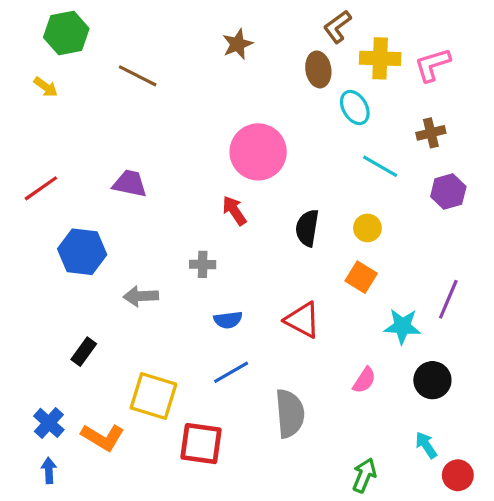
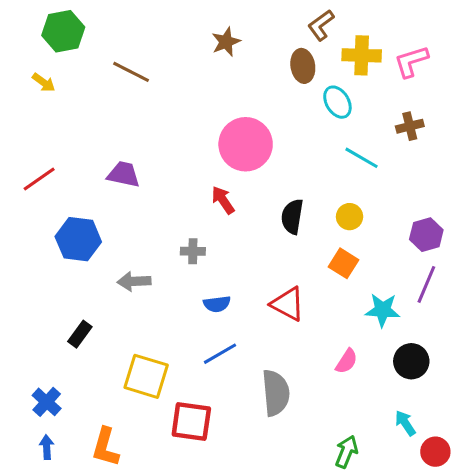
purple hexagon: (448, 192) -> (426, 235), moved
orange L-shape: (103, 437) -> (105, 447), moved, turned 75

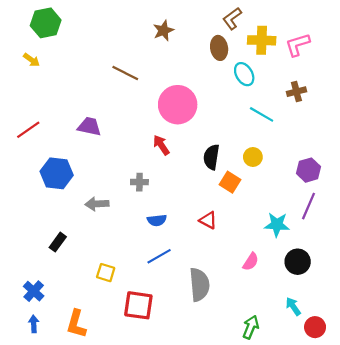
brown line: (131, 72) -> (125, 73), moved
orange square: (343, 263) -> (230, 182), moved
red triangle: (288, 304) -> (208, 220), size x0.7
yellow square: (146, 376) -> (106, 273), size x0.6

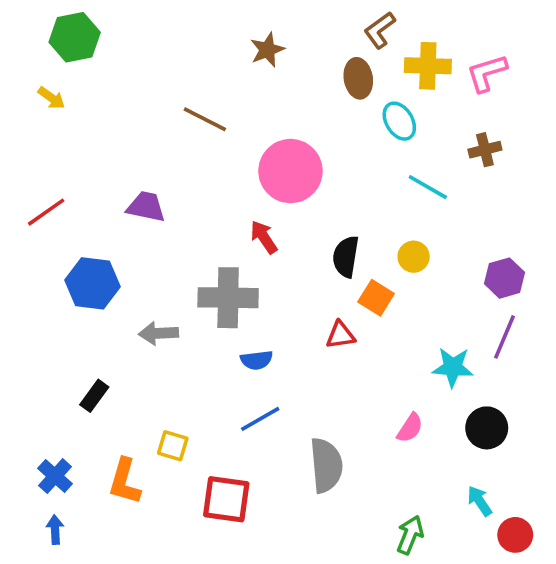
gray cross: (139, 182) -> (228, 298), size x2.0
red triangle: (208, 220) -> (340, 335), moved, turned -36
orange L-shape: (76, 324) -> (125, 481), moved

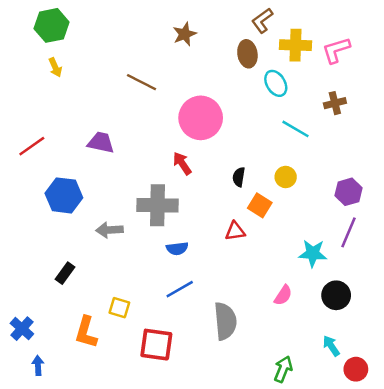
yellow arrow: (51, 98) -> (55, 67), moved, turned 30
black semicircle: (346, 257) -> (239, 177), size x0.7
blue cross: (55, 476) -> (22, 329), moved

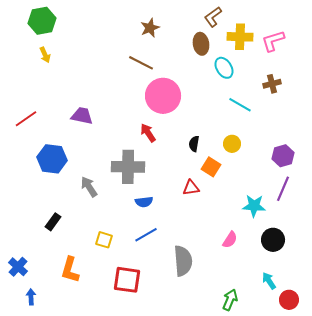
brown line: (141, 82) -> (141, 63), moved
gray arrow: (109, 230) -> (89, 187), turned 60
yellow square: (119, 308) -> (104, 240), moved

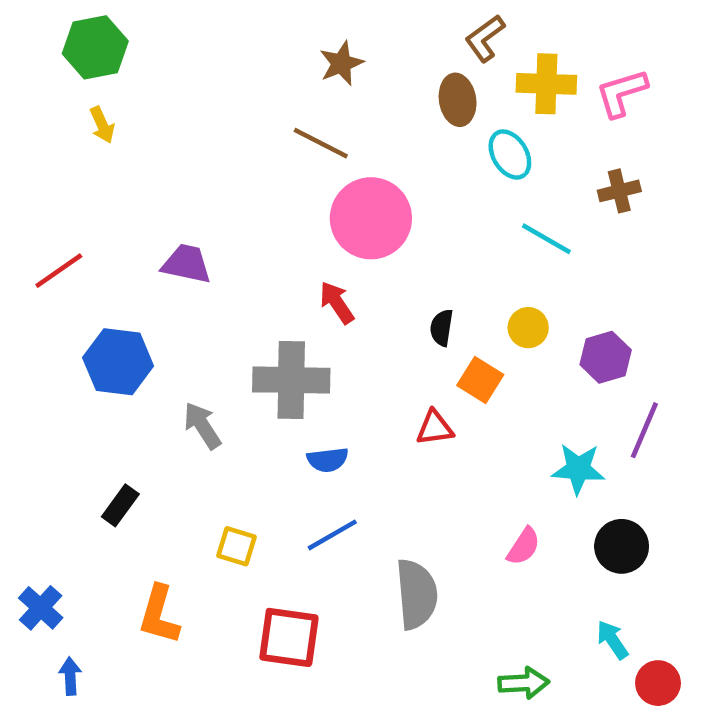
purple hexagon: (283, 156) -> (606, 357), moved
green arrow: (230, 300) -> (524, 683), turned 65

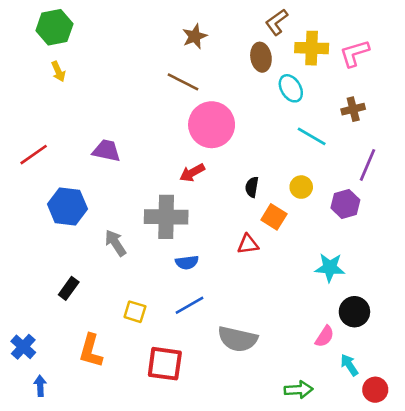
red arrow: (337, 303) -> (192, 173), turned -85
purple line: (644, 430) -> (367, 165), moved
pink semicircle: (524, 546) -> (325, 336), moved
gray semicircle: (417, 594) -> (238, 339), turned 108

